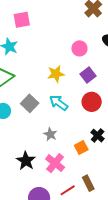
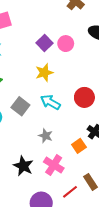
purple square: (88, 75) -> (44, 43), moved

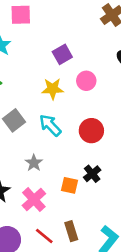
pink circle: (66, 44) -> (86, 81), moved
orange square: (79, 146) -> (70, 185), turned 32
red line: (70, 192) -> (44, 236), turned 63

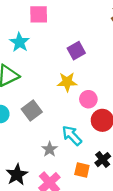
pink circle: (86, 81) -> (88, 99), moved
cyan arrow: (50, 125) -> (72, 135), moved

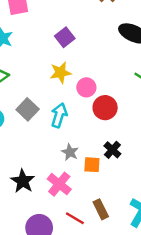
cyan arrow: (72, 135) -> (59, 115), moved, turned 70
gray star: (50, 149) -> (70, 152), moved

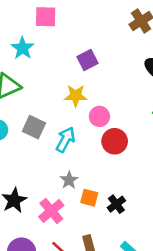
gray square: (28, 109) -> (34, 127), turned -30
black cross: (112, 150) -> (116, 204), moved

